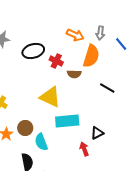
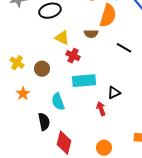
red cross: (56, 61) -> (73, 56), moved
yellow triangle: (50, 97) -> (62, 38), moved, size x0.7
brown circle: (25, 128) -> (42, 69), moved

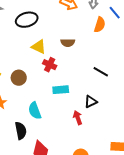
orange semicircle: (108, 16) -> (100, 25), moved, size x0.7
black line: (124, 48) -> (101, 72), moved
cyan rectangle: (84, 81) -> (61, 90), size x0.7

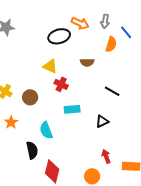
black ellipse: (27, 20) -> (59, 36), moved
brown semicircle: (68, 43) -> (87, 62), moved
red arrow: (78, 118) -> (106, 156), moved

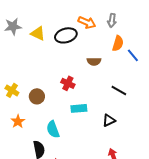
blue line: (126, 32) -> (133, 55), moved
yellow triangle: (50, 66) -> (38, 33), moved

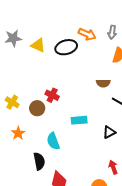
brown semicircle: (94, 61) -> (103, 83), moved
red cross: (68, 83) -> (52, 95), moved

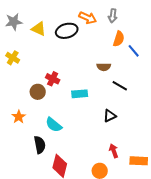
yellow cross: (12, 102) -> (13, 58), moved
cyan rectangle: (79, 120) -> (80, 94), moved
cyan semicircle: (53, 141) -> (54, 125), turned -30

